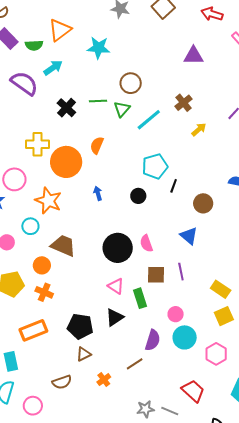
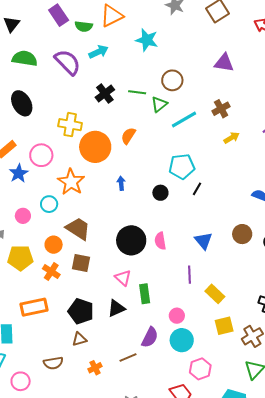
purple triangle: (194, 56) -> (224, 63), moved
brown circle: (203, 203) -> (242, 234), moved
brown square: (156, 275) -> (81, 263), moved
yellow rectangle: (221, 289) -> (215, 294), moved
pink hexagon: (216, 354) -> (200, 369), moved

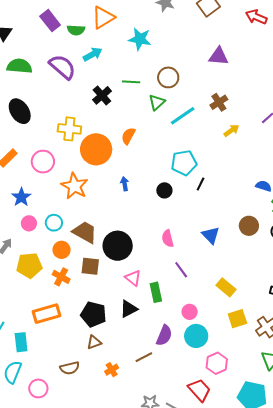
green line: (137, 92) -> (131, 82), moved
blue star: (19, 173) -> (21, 197), moved
cyan circle: (49, 204) -> (54, 223), moved
black circle: (131, 240) -> (118, 246), moved
purple line: (189, 275) -> (181, 270), moved, turned -30

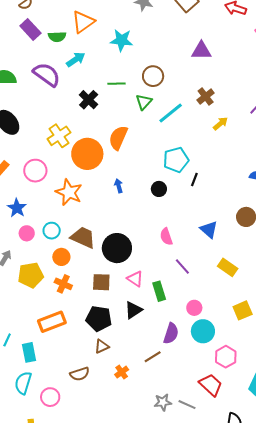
yellow cross: (69, 129) -> (59, 136), turned -35
orange semicircle: (128, 136) -> (118, 138), size x1.4
brown square: (90, 266) -> (101, 282), moved
yellow rectangle: (226, 287) -> (228, 267), moved

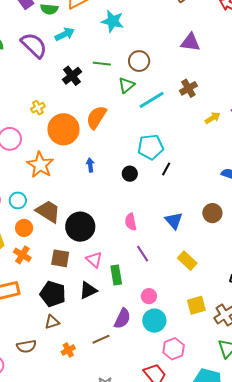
yellow arrow: (221, 124) -> (213, 118), moved
yellow cross: (59, 136) -> (38, 108), size x0.6

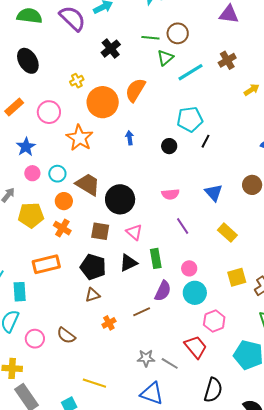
green line: (102, 64) -> (150, 38), moved
pink semicircle: (131, 222) -> (170, 194), turned -84
green rectangle: (116, 275) -> (156, 258), moved
brown semicircle: (26, 346) -> (66, 335), moved, turned 48

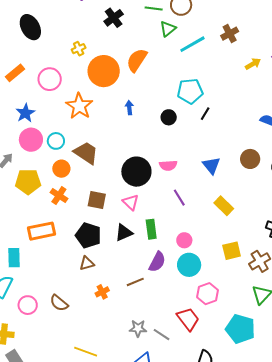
pink circle: (32, 173) -> (31, 140), size x1.5
black circle: (120, 199) -> (136, 172), moved

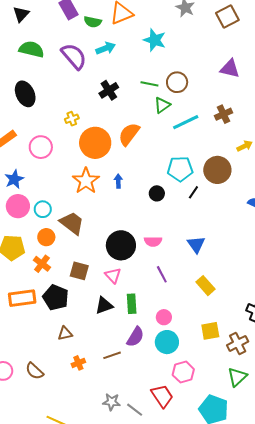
orange star: (79, 106) -> (86, 181), moved
brown circle: (250, 159) -> (217, 170), moved, size x1.4
black pentagon: (88, 235) -> (56, 297), moved

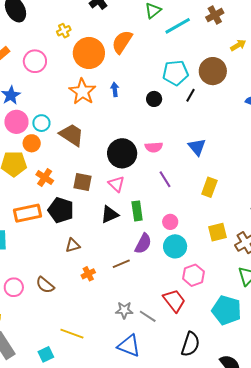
orange circle: (46, 237) -> (32, 143), moved
yellow rectangle: (206, 286) -> (209, 187), turned 66

